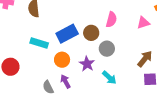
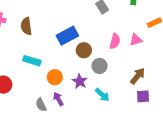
pink semicircle: (111, 20) -> (115, 41), moved
blue rectangle: (67, 34) -> (67, 36), moved

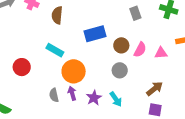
brown circle: (84, 50) -> (121, 45), moved
orange circle: (55, 77) -> (74, 71), size x1.5
purple star: (80, 81) -> (94, 98), moved

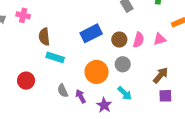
brown semicircle: (57, 15) -> (44, 37), moved
orange circle: (74, 71) -> (97, 72), moved
gray semicircle: (54, 95) -> (63, 91), moved
purple star: (94, 98) -> (104, 105), moved

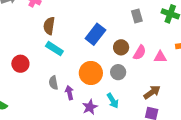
blue rectangle: (91, 33) -> (95, 34), turned -40

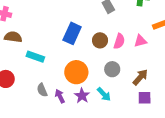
brown semicircle: (49, 26) -> (13, 37), moved, turned 102
gray circle: (118, 72) -> (112, 69), moved
purple star: (90, 107) -> (82, 96), moved

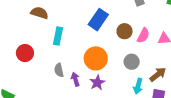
cyan rectangle: (35, 57) -> (58, 36), turned 72
cyan arrow: (104, 94) -> (138, 86), moved, turned 49

